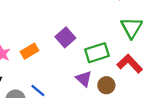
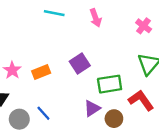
purple triangle: (84, 79) -> (92, 108), turned 36

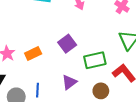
purple triangle: (92, 108) -> (69, 82), moved
blue line: (43, 113) -> (38, 90), turned 48

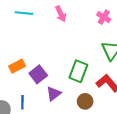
purple square: (67, 44) -> (38, 74), moved
green rectangle: (95, 60) -> (78, 71), turned -55

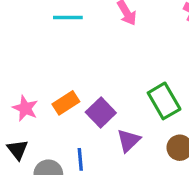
green rectangle: (78, 71) -> (164, 101), turned -45

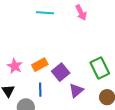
blue line: (80, 159) -> (40, 90), moved

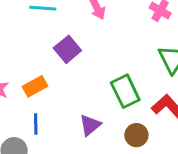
purple square: (61, 72) -> (67, 49), moved

